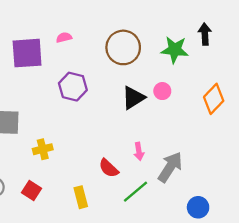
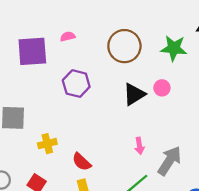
red semicircle: (109, 168) -> (82, 162), moved

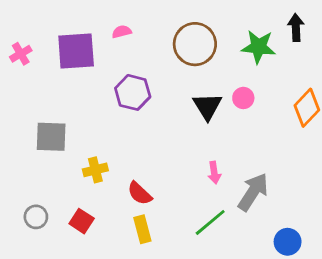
black triangle: (134, 94) -> (207, 106), turned -30

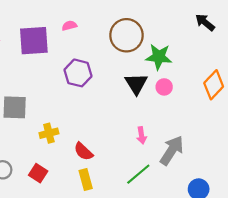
black arrow: (296, 27) -> (205, 22), turned -48
green star: (259, 47) -> (159, 57), moved
pink circle: (243, 98) -> (164, 87), moved

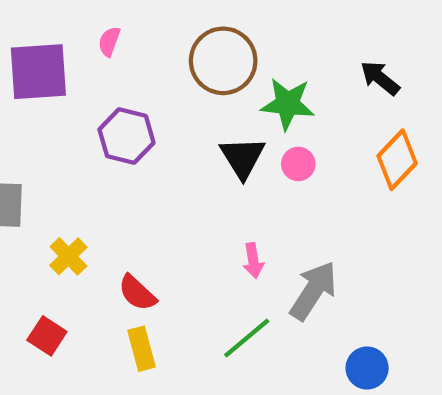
black arrow: (205, 22) -> (380, 78), moved
pink semicircle: (69, 26) -> (109, 41), turned -56
yellow cross: (49, 133) -> (68, 256), turned -30

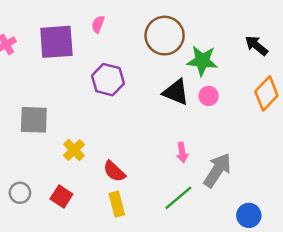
black triangle: (242, 158) -> (176, 92), turned -36

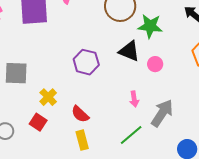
purple hexagon: (108, 80) -> (86, 62), moved
pink circle: (209, 96) -> (155, 64), moved
red square: (61, 197) -> (38, 122), moved

